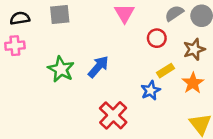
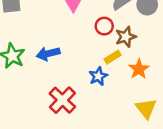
brown star: (194, 49) -> (126, 37), moved
blue arrow: (98, 67) -> (48, 54), turned -145

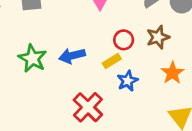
red circle: (104, 26) -> (124, 40), moved
yellow rectangle: (113, 57) -> (112, 61), moved

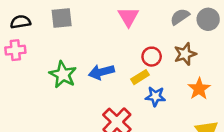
blue star: (128, 81) -> (155, 96), turned 30

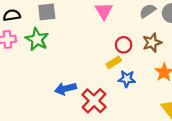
blue arrow: (101, 72) -> (65, 89), moved
green star: (63, 75) -> (37, 39), moved

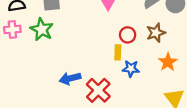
yellow rectangle: (114, 62) -> (118, 52), turned -56

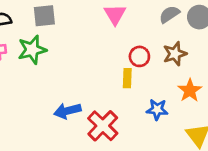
green star: (42, 29) -> (32, 50), turned 30
blue star: (131, 69) -> (157, 109), moved

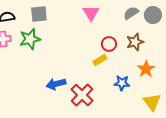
yellow rectangle: (127, 78) -> (100, 60), turned 56

